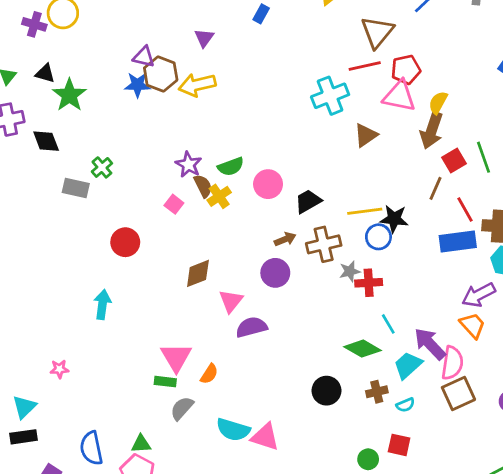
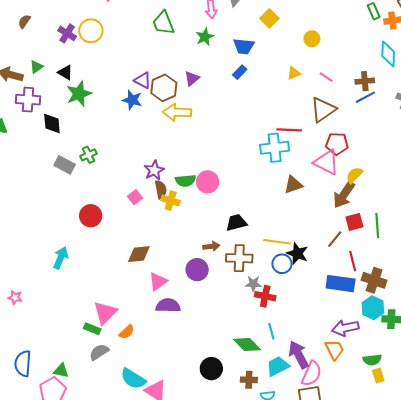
red line: (365, 66) -> (289, 130), moved
brown hexagon: (161, 74) -> (164, 88), moved
pink circle: (268, 184) -> (208, 182), moved
yellow cross: (219, 196) -> (171, 201), turned 36

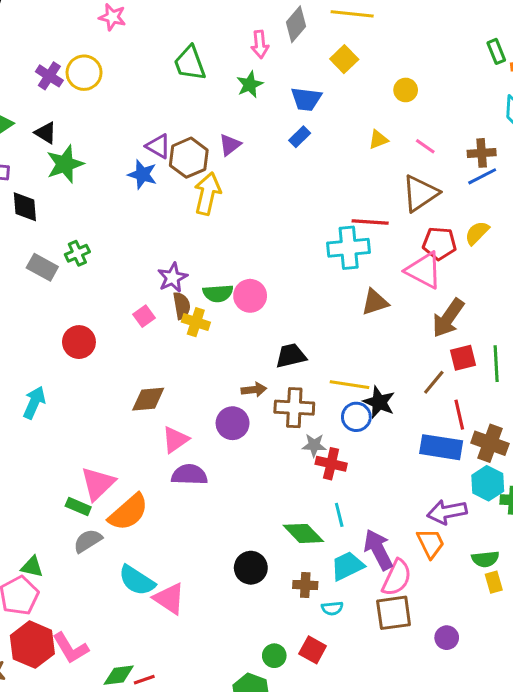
yellow arrow: (177, 112) -> (207, 194), turned 100
yellow semicircle: (354, 175) -> (477, 233), moved
orange semicircle: (127, 332) -> (128, 512), size x1.8

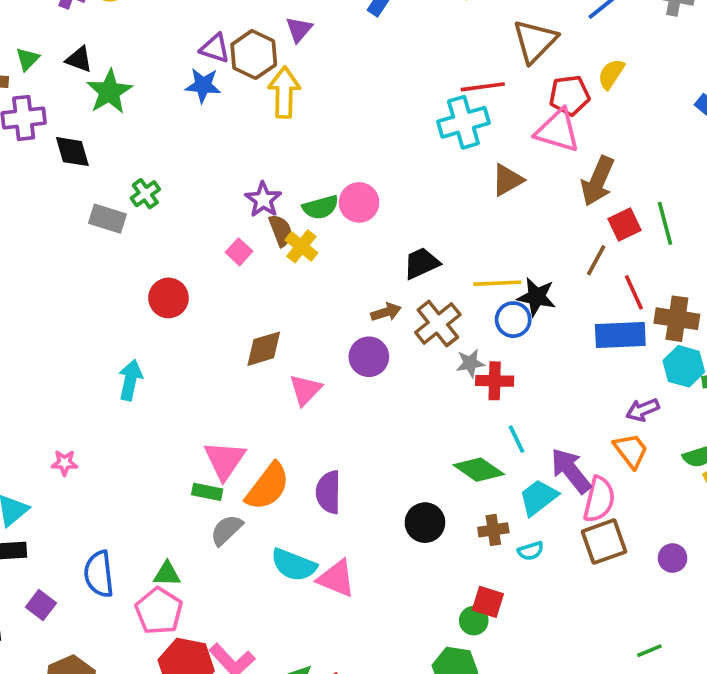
yellow cross: (196, 322) -> (301, 246), turned 32
brown cross: (294, 408) -> (438, 324), turned -30
purple semicircle: (189, 475) -> (328, 492), moved, turned -80
purple arrow: (447, 512) -> (643, 410), size x0.7
red square: (313, 650) -> (488, 602), moved

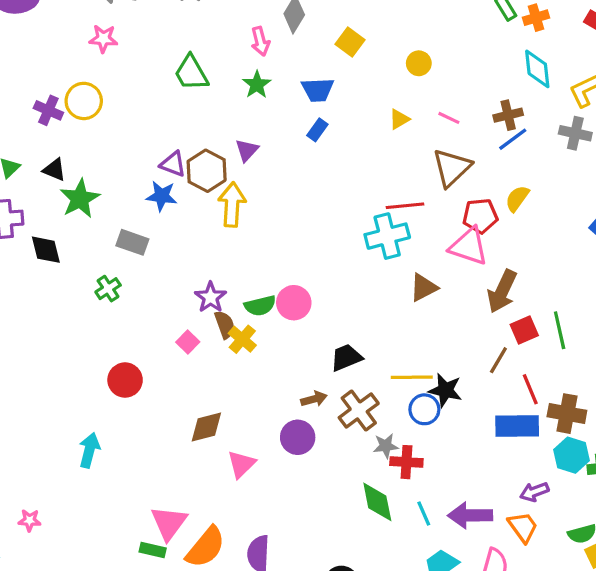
gray rectangle: (107, 219) -> (132, 242), moved
green diamond: (479, 470) -> (377, 502), moved, turned 42
purple arrow: (571, 471) -> (470, 515), moved, turned -54

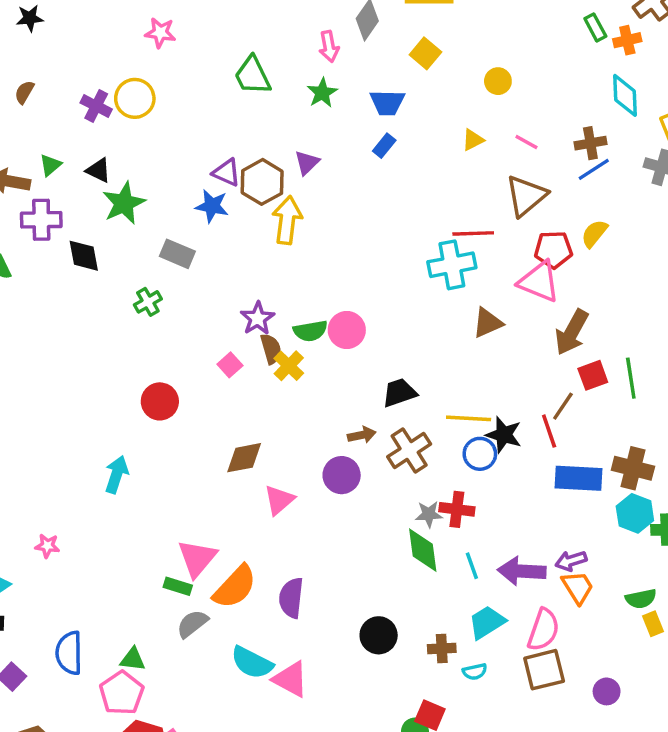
red line: (530, 389) -> (549, 431), moved
gray star: (386, 446) -> (429, 514), moved
purple arrow: (534, 492) -> (571, 561), moved

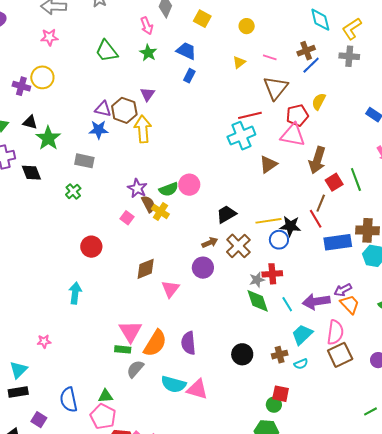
blue trapezoid: (387, 103) -> (186, 51), turned -145

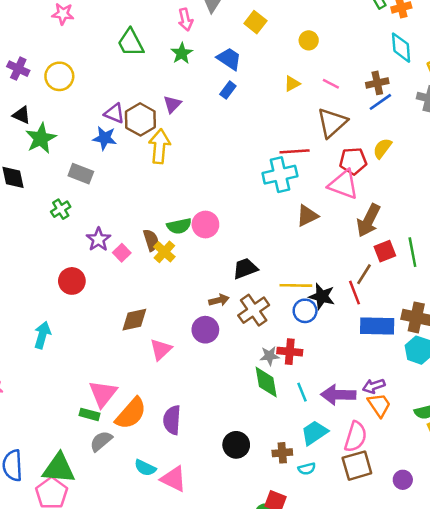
yellow circle: (42, 77) -> (59, 76), moved
purple star: (137, 188) -> (98, 239), moved
cyan semicircle: (173, 384) -> (145, 468), size x0.7
green triangle: (105, 396) -> (59, 468), size x1.8

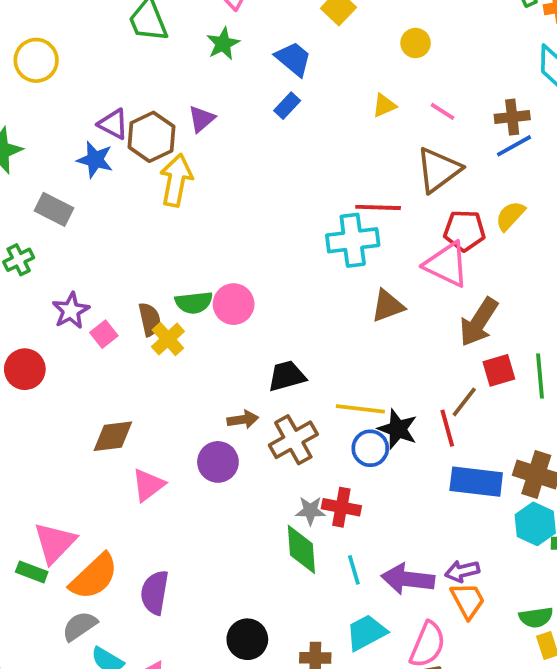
gray semicircle: (101, 441) -> (80, 626), moved

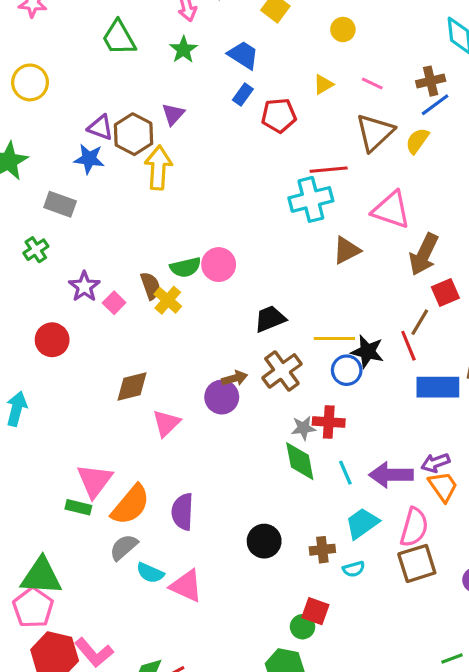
yellow semicircle: (510, 216) -> (417, 141), moved
red pentagon: (464, 231) -> (279, 115), moved
brown arrow: (243, 420) -> (235, 378), moved

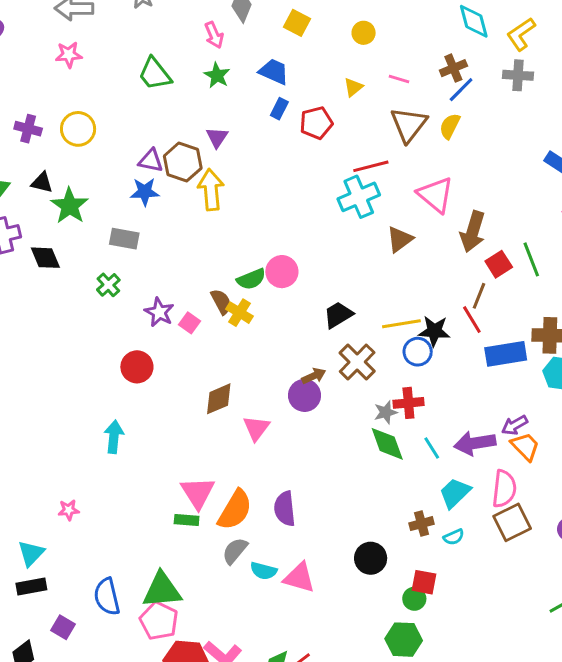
pink triangle: (391, 210) -> (436, 195), turned 30
black circle: (264, 541) -> (371, 558), moved

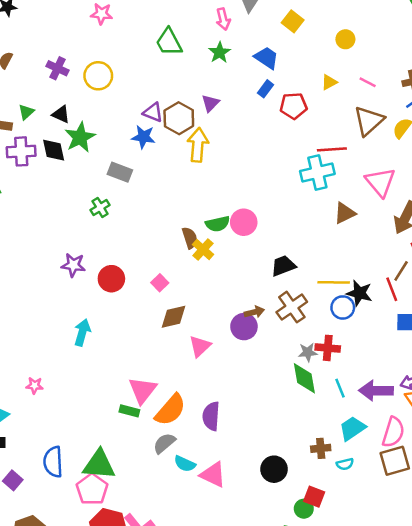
black diamond: (45, 258) -> (54, 150), moved
purple star: (159, 312) -> (73, 265), moved, turned -30
pink square: (190, 323) -> (160, 283), moved

